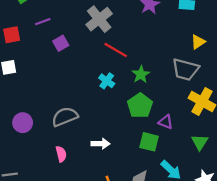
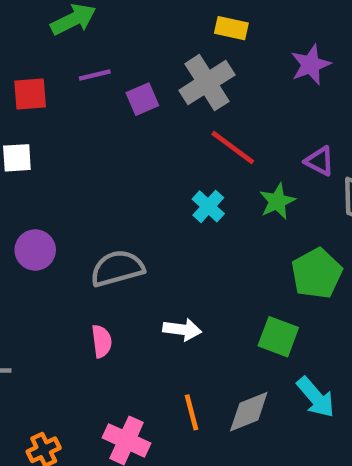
purple square: (61, 43) -> (142, 99), moved
green pentagon: (140, 106) -> (317, 273), moved
purple triangle: (166, 122) -> (320, 161), moved
purple circle: (23, 123) -> (35, 250), moved

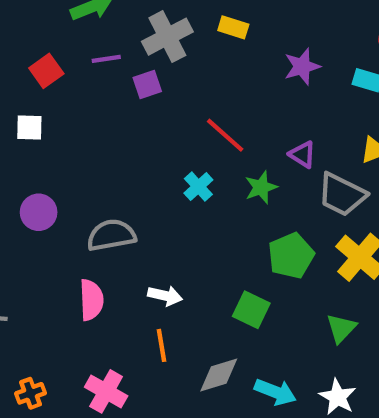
gray cross: (207, 83) -> (167, 37), moved
red square: (30, 94) -> (46, 71), turned -36
pink semicircle: (102, 341) -> (91, 300), size x1.4
cyan arrow: (316, 397) -> (275, 392), moved, turned -33
orange line: (191, 412) -> (161, 345), moved

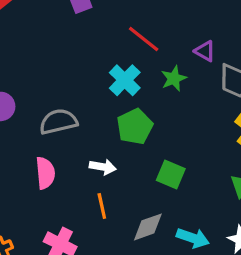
cyan cross: (198, 187) -> (125, 80), size x1.4
green pentagon: (291, 256) -> (135, 127), moved

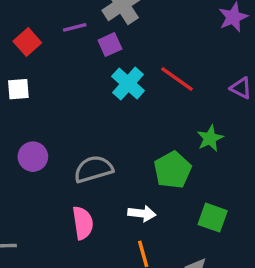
green star: (174, 78) -> (210, 138), moved
cyan cross: (125, 80) -> (128, 83), moved

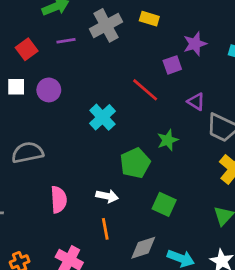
purple square: (110, 45) -> (172, 65), moved
cyan cross: (128, 83) -> (103, 117), moved
purple circle: (33, 157) -> (49, 90), moved
gray semicircle: (93, 169) -> (28, 153), moved

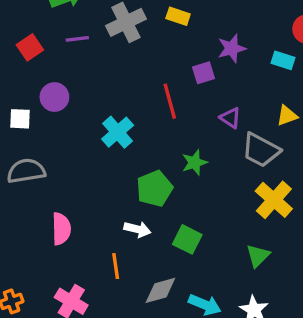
white square: (16, 87) -> (20, 119), moved
red line: (145, 90) -> (170, 101), turned 32
white arrow: (107, 196) -> (137, 229), moved

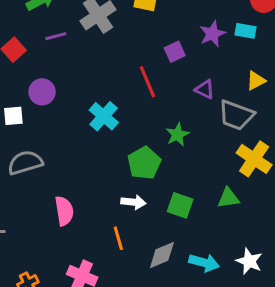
purple star: (232, 48) -> (212, 34), moved
green triangle: (258, 256) -> (228, 198), moved, turned 45

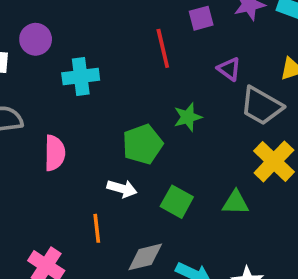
cyan cross: (104, 116) -> (81, 77), moved, turned 32
pink semicircle: (64, 211) -> (55, 153), moved

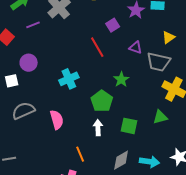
cyan cross: (81, 77) -> (69, 79), moved
white arrow: (122, 189) -> (98, 128), turned -91
orange line: (97, 228) -> (80, 154), moved

